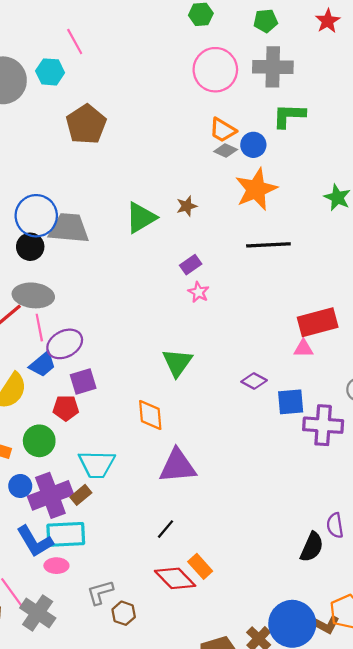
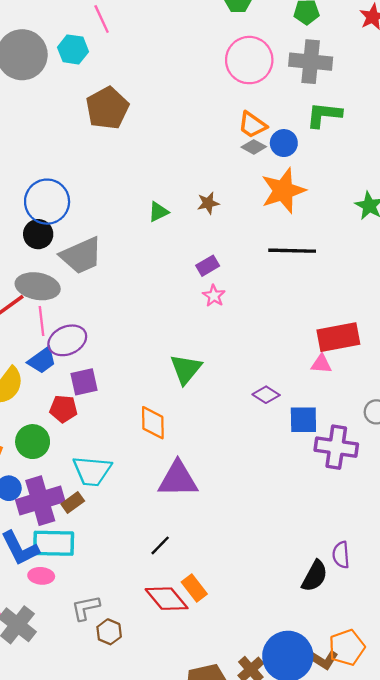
green triangle: (141, 218) -> (158, 212), size x0.6
gray trapezoid: (69, 228) -> (81, 256), moved, turned 147

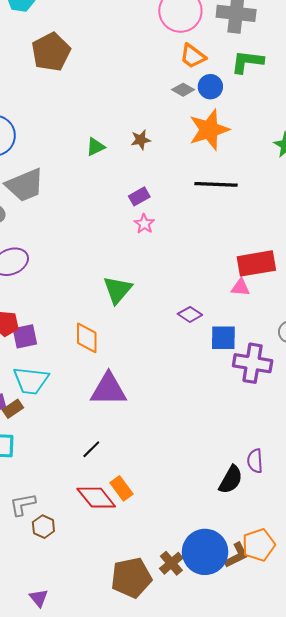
orange trapezoid: (252, 125) -> (193, 56), moved
purple square: (84, 382) -> (25, 336), moved
brown L-shape: (323, 659) -> (237, 555), turned -60

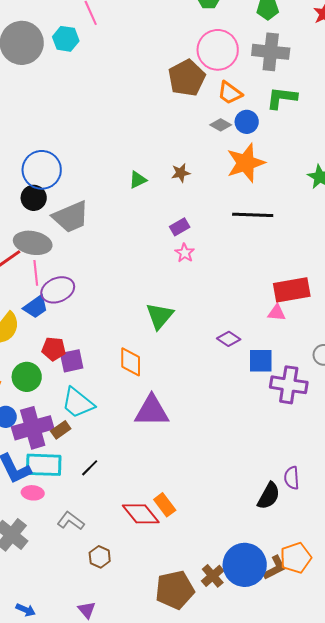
brown pentagon: (51, 52) -> (187, 78), moved
cyan trapezoid: (31, 381) -> (78, 403), turned 33
black line: (91, 449) -> (90, 468), moved
gray L-shape: (23, 504) -> (71, 521), turned 48
brown hexagon: (43, 527) -> (100, 557), moved

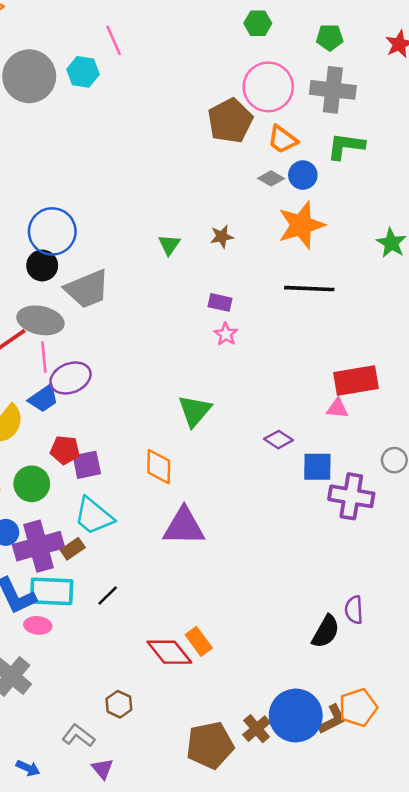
green triangle: (138, 180) -> (169, 245), turned -30
purple rectangle: (180, 227) -> (220, 302), turned 42
gray L-shape: (71, 521) -> (78, 736), moved

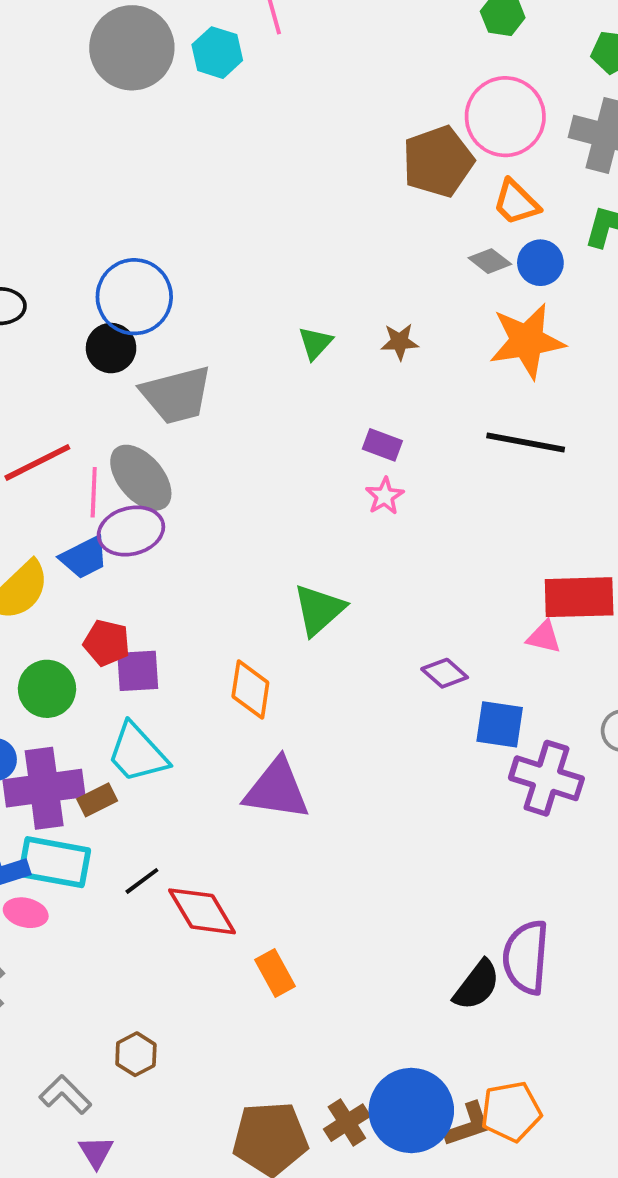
gray ellipse: (40, 320) -> (141, 478), moved, turned 30
purple semicircle: (354, 610) -> (526, 957), size x1.6
red diamond: (169, 652) -> (202, 911), moved

